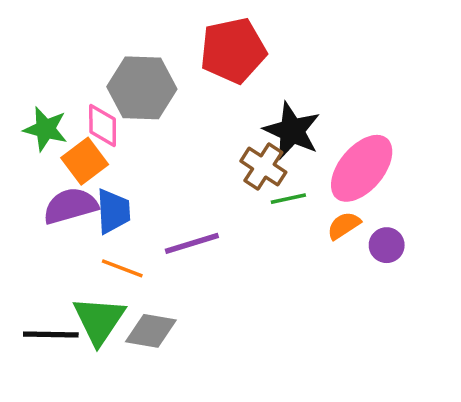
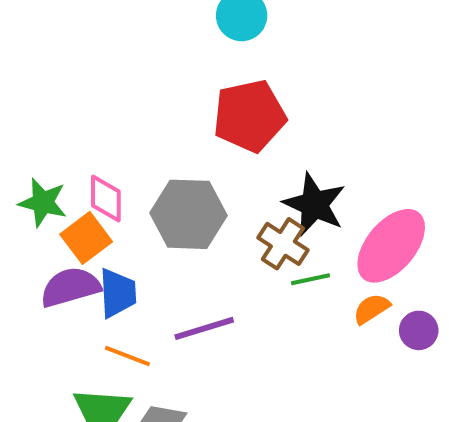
gray hexagon: (142, 88) -> (188, 214), moved

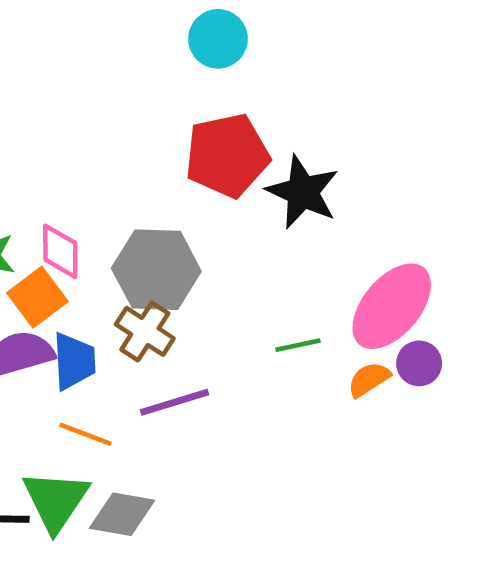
black star: (314, 204) -> (303, 192), moved
brown cross: (283, 244) -> (145, 331), moved
purple circle: (419, 330) -> (419, 363), moved

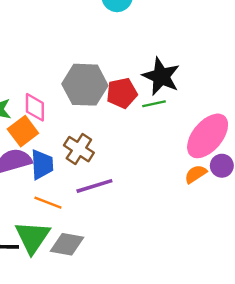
red pentagon: (227, 155) -> (122, 93), moved, size x0.7
gray hexagon: (156, 270) -> (85, 85), moved
green line: (298, 345) -> (154, 104), moved

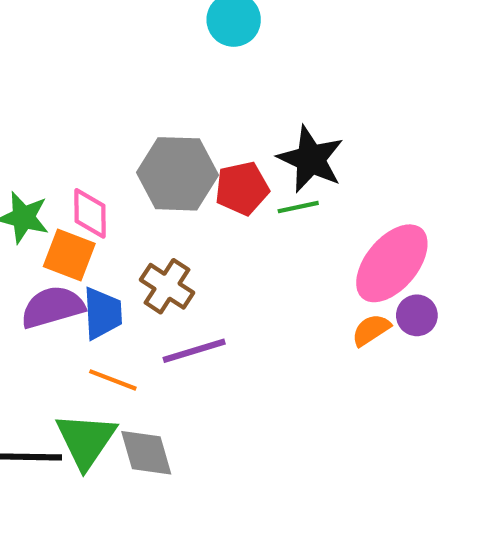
orange square: (23, 131) -> (69, 255), turned -32
gray diamond: (67, 244) -> (146, 453), turned 64

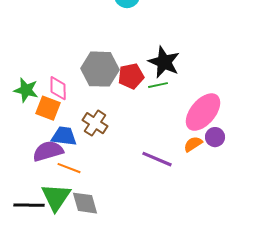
purple semicircle: (53, 307) -> (48, 151), moved
blue trapezoid: (102, 313) -> (64, 136), turned -80
purple line: (194, 351) -> (157, 159), moved, turned 40

